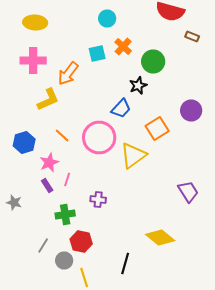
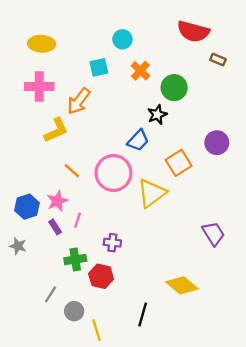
cyan square: (97, 54) -> (99, 67), moved
blue hexagon: (24, 142) -> (27, 207), moved
red hexagon: (81, 242) -> (101, 276), moved

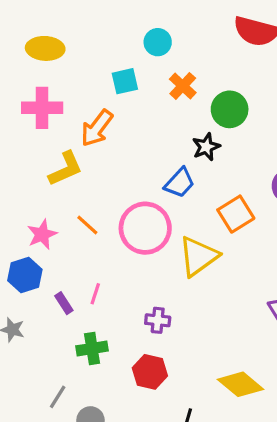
pink star: (57, 201) -> (42, 234), moved
purple cross: (112, 243) -> (158, 320), moved
red hexagon: (101, 276) -> (150, 372), moved

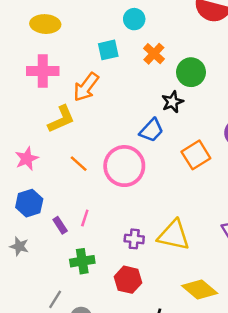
pink star: (42, 234) -> (27, 159), moved
yellow triangle: (198, 256) -> (174, 235), moved, turned 48

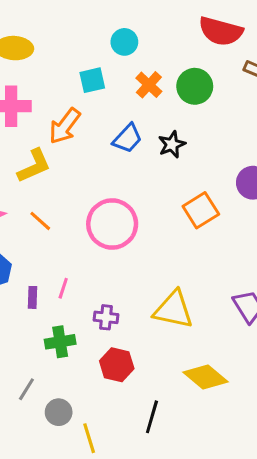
green circle: (191, 72) -> (195, 86), moved
blue trapezoid: (151, 130) -> (127, 138), moved
orange line: (79, 164) -> (40, 221), moved
purple rectangle: (60, 225) -> (33, 297), turned 35
purple cross: (134, 239) -> (106, 317), moved

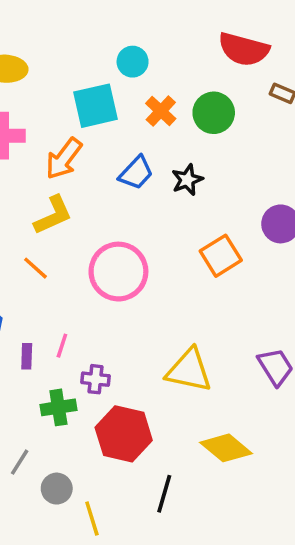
cyan square: (92, 80) -> (95, 106), size x1.5
yellow L-shape: (34, 166) -> (53, 215), moved
purple cross: (106, 317) -> (95, 379), moved
red hexagon: (117, 365) -> (124, 434), size x1.4

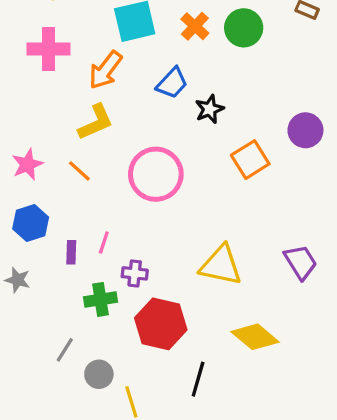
black star: (187, 180) -> (210, 109), moved

